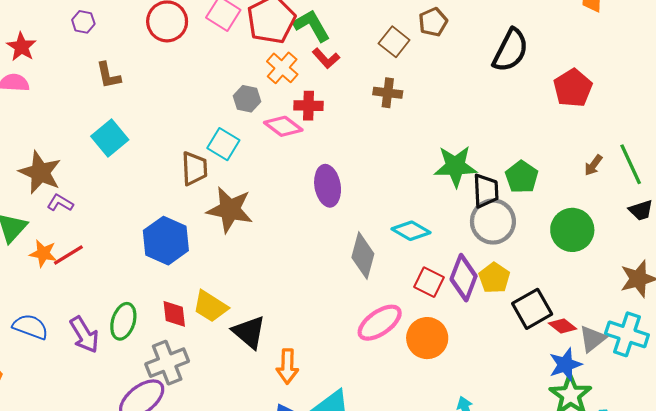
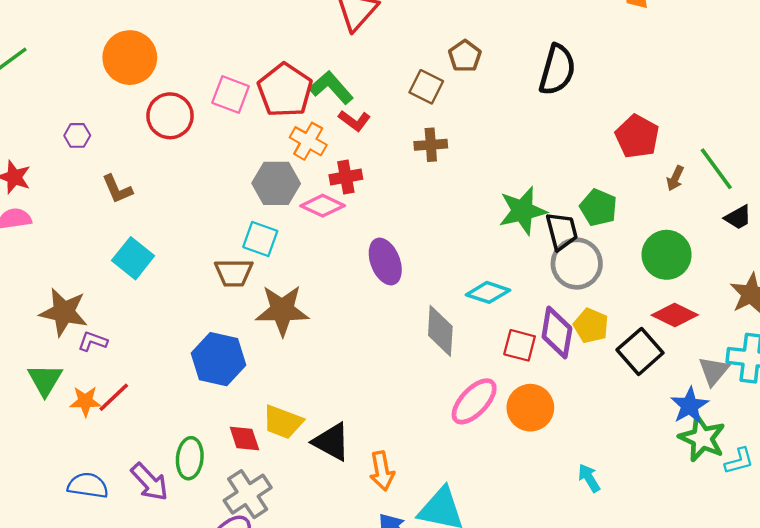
red pentagon: (573, 88) -> (637, 136), moved
gray hexagon: (247, 99) -> (276, 183), size x1.5
brown trapezoid: (194, 168) -> (234, 273), turned 104
red diamond: (562, 326) -> (675, 315), moved, size x1.4

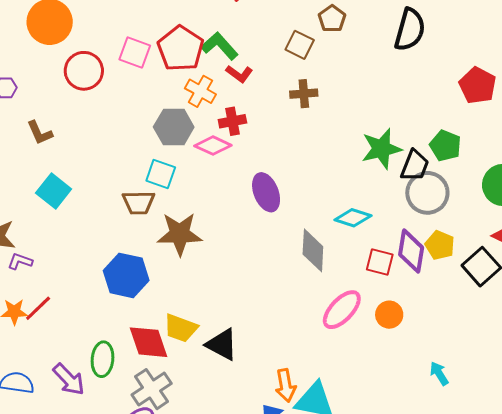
black trapezoid: (562, 231) -> (415, 166), turned 36
orange circle: (530, 408) -> (389, 315), size x0.7
red diamond: (244, 438) -> (148, 342), size x1.5
orange arrow: (382, 471) -> (286, 385), moved

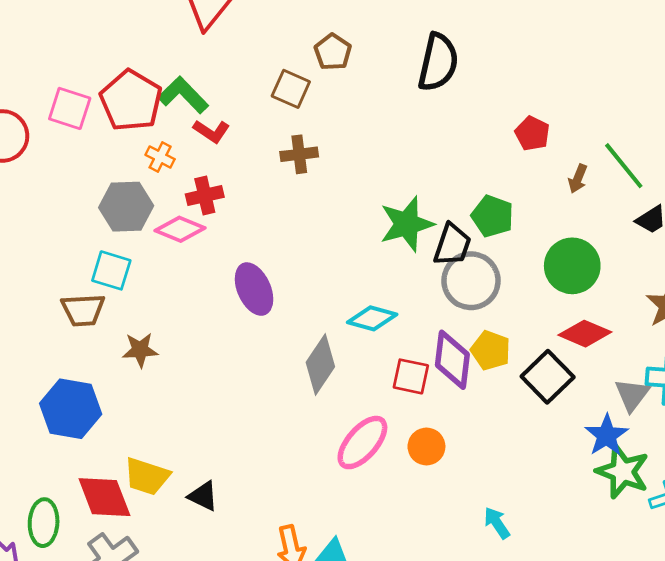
red pentagon: (478, 85) -> (532, 133), size x0.7
orange cross: (200, 91) -> (160, 157), size x0.7
brown star: (180, 234) -> (140, 350), size x0.6
gray diamond: (313, 250) -> (320, 364), turned 33
black triangle: (222, 344) -> (203, 496), size x0.7

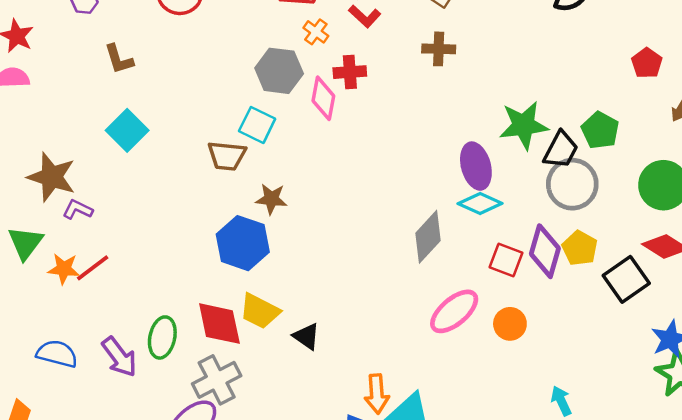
pink diamond: (180, 229) -> (323, 98), turned 69
purple ellipse: (254, 289) -> (476, 166), moved
blue hexagon: (71, 409) -> (243, 243), moved

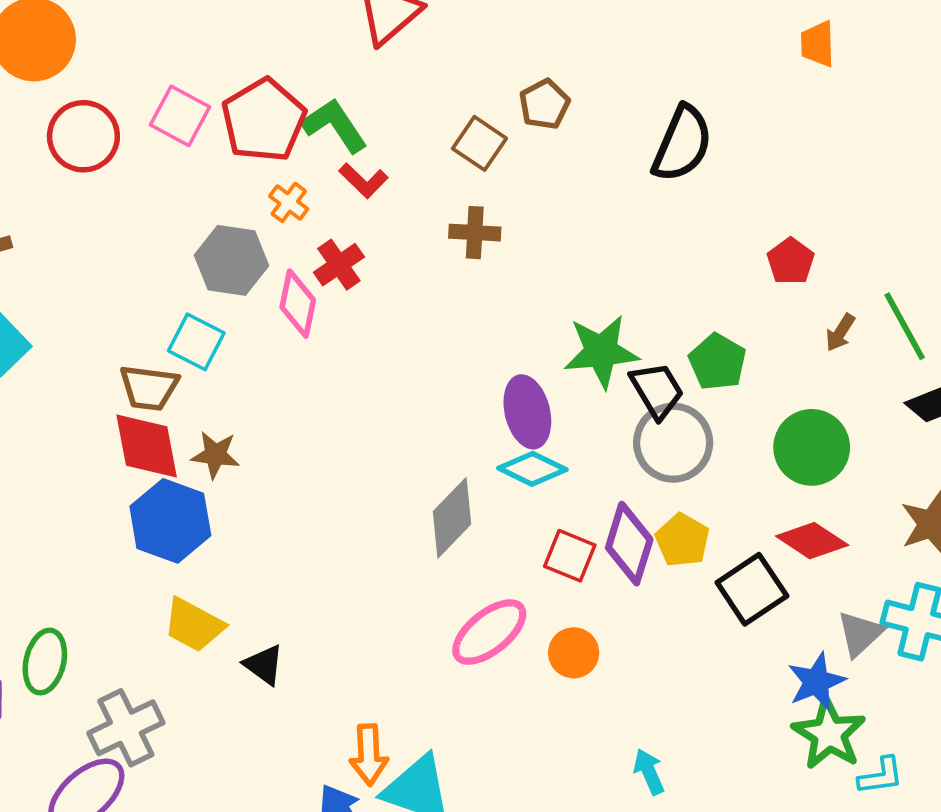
red cross: (350, 72) -> (339, 265), turned -32
black trapezoid: (561, 150) -> (657, 390), turned -60
red diamond: (219, 324) -> (147, 446), moved

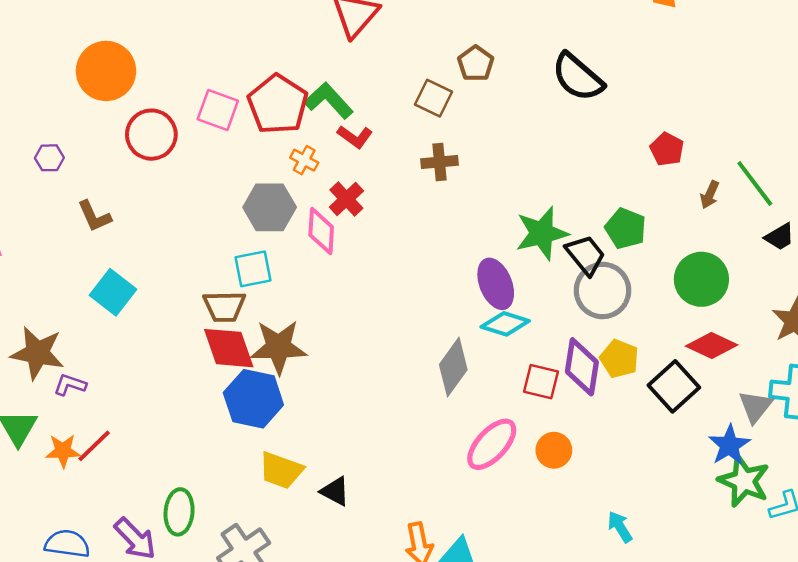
black semicircle: (682, 144) -> (578, 77), turned 116
cyan square: (196, 342) -> (253, 269), turned -30
brown star: (215, 455) -> (279, 347), size x1.6

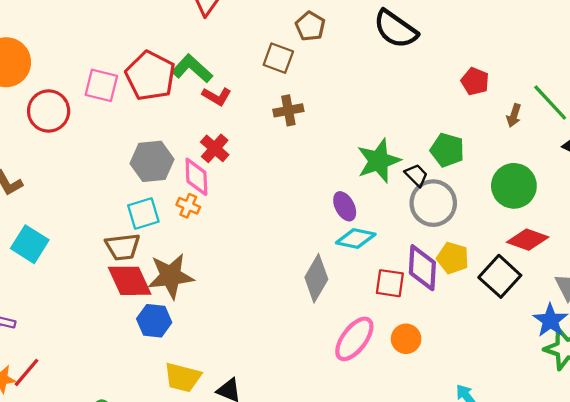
orange cross: (304, 160) -> (188, 206), moved
black trapezoid: (585, 255) -> (416, 175), size x0.7
purple ellipse: (496, 284) -> (345, 206), size x0.7
blue hexagon: (253, 399) -> (154, 321), size x0.7

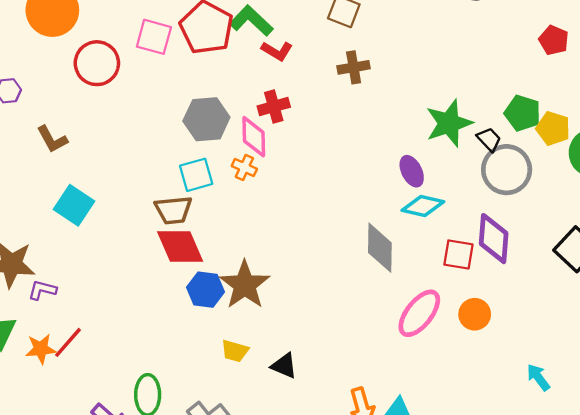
red cross: (215, 148) -> (274, 107), turned 32
yellow pentagon: (453, 258) -> (553, 128), moved
brown star: (171, 276) -> (245, 285), moved, turned -30
gray diamond: (316, 278) -> (380, 248), turned -30
yellow trapezoid: (183, 377) -> (235, 351), size x0.7

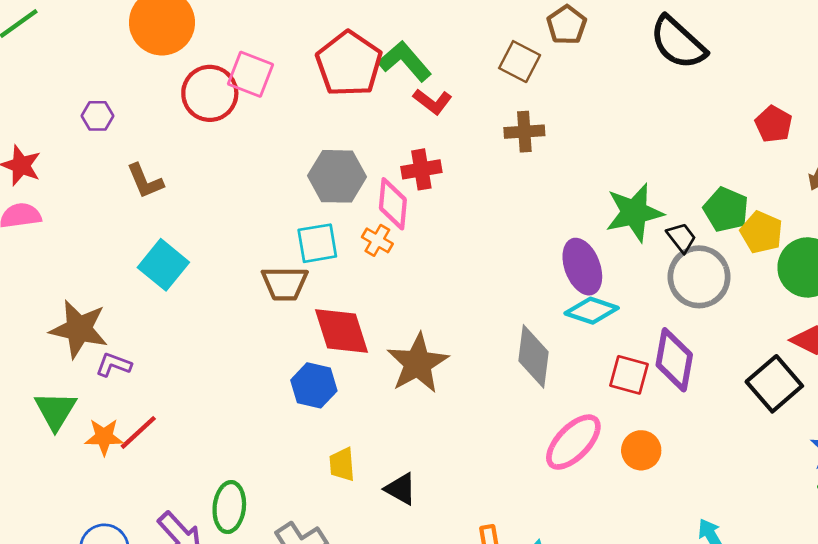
pink square: (154, 37) -> (250, 74), moved
purple ellipse: (412, 171) -> (582, 267), size x1.4
red diamond: (180, 247) -> (341, 331), moved
brown star: (245, 285) -> (418, 363), moved
yellow trapezoid: (235, 351) -> (342, 464), turned 64

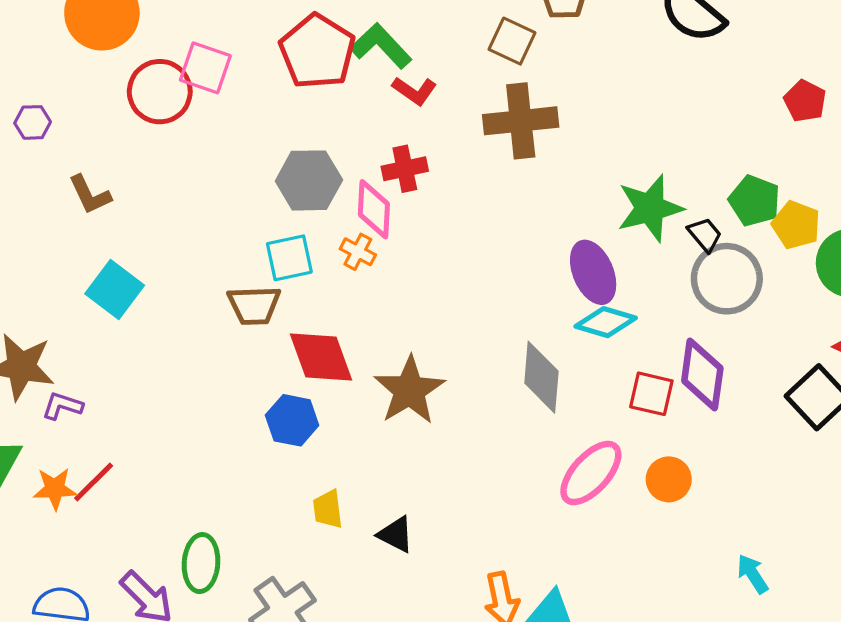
brown cross: (524, 132) -> (521, 121), size x1.6

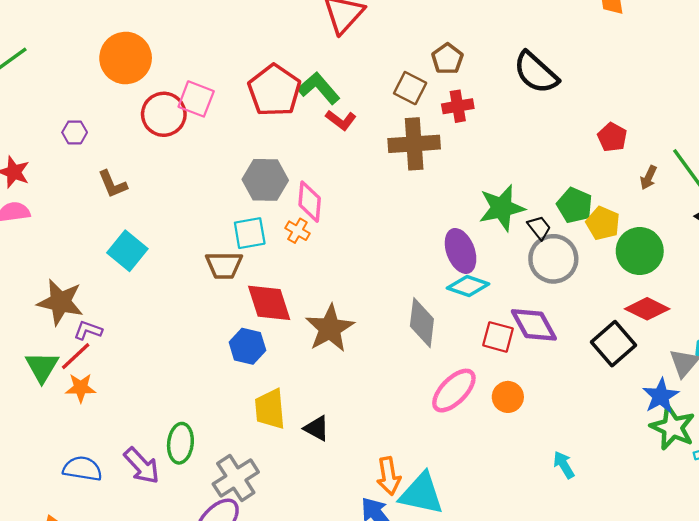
red cross: (405, 169) -> (458, 106), moved
purple diamond: (702, 375) -> (534, 325), turned -39
red line: (94, 482) -> (76, 356), moved
yellow trapezoid: (328, 509) -> (270, 409), size x1.5

